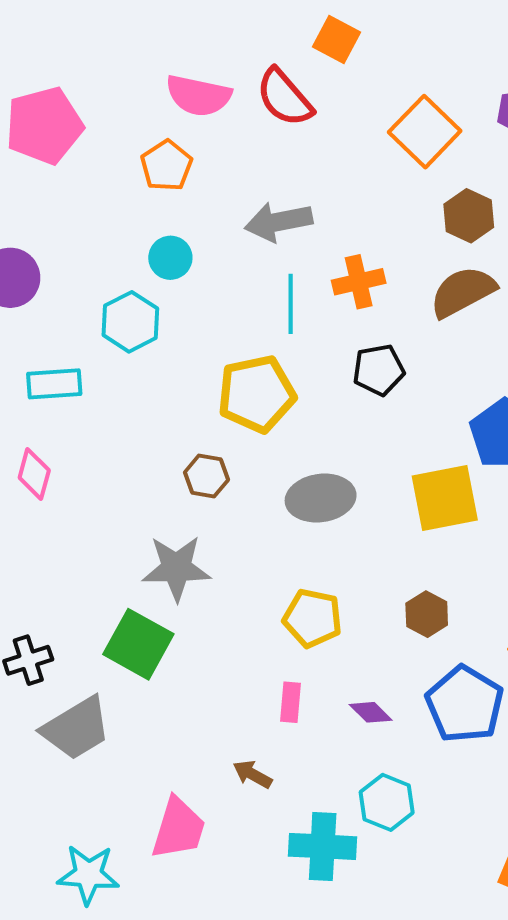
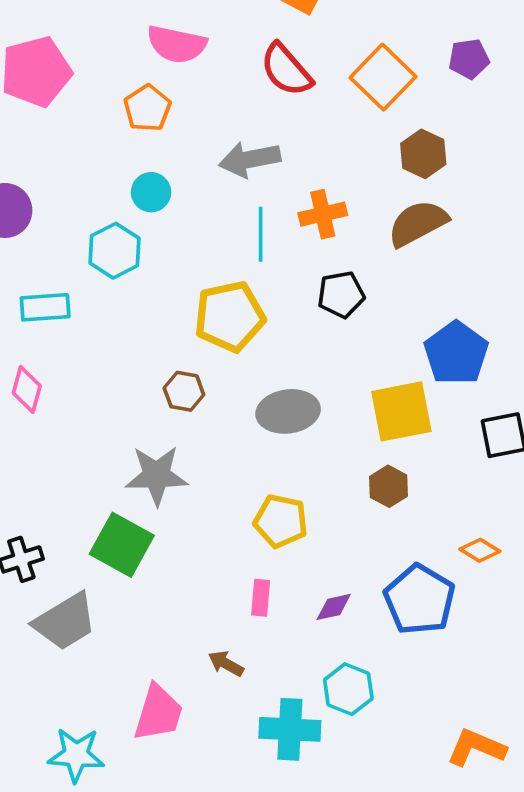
red semicircle: (285, 98) -> (286, 70), moved
brown hexagon: (427, 614) -> (389, 486), moved
purple diamond: (371, 712) -> (334, 607), turned -57

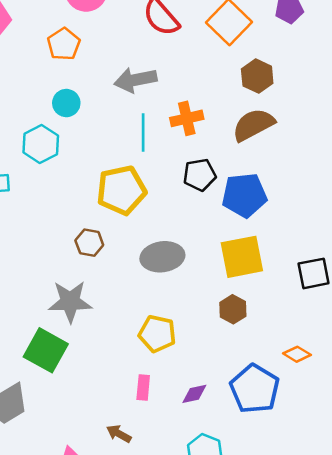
blue pentagon: (456, 353) -> (244, 195), moved, turned 30

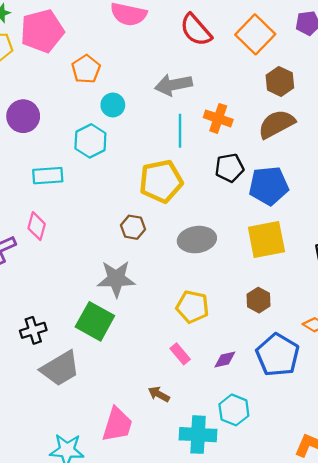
orange pentagon: (64, 44) -> (86, 69), moved
orange cross: (187, 118) -> (218, 118), turned 32
brown hexagon: (233, 309) -> (259, 300), moved
pink rectangle: (143, 388) -> (180, 354), turned -45

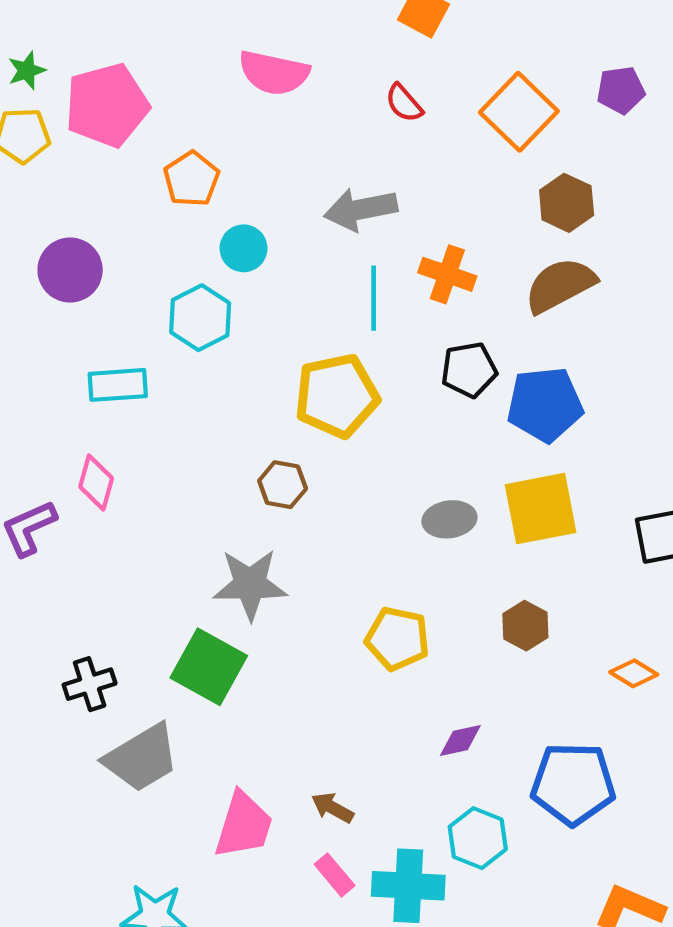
red semicircle: (196, 30) -> (404, 103), size x0.6
gray ellipse: (197, 240) -> (449, 519), moved, size x0.7
pink rectangle: (180, 354) -> (335, 875), moved
blue pentagon: (278, 355) -> (573, 784), moved, turned -30
pink trapezoid: (117, 425) -> (244, 825), moved

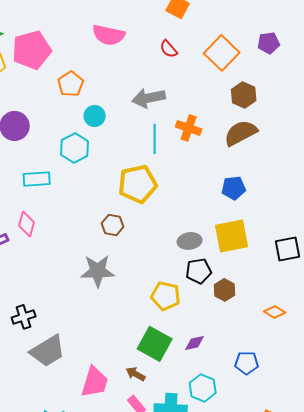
black pentagon: (469, 370) -> (199, 271), moved
blue pentagon: (545, 404) -> (234, 188), size x0.7
green square: (209, 667) -> (155, 344), moved
blue pentagon: (573, 784) -> (247, 363), size x0.6

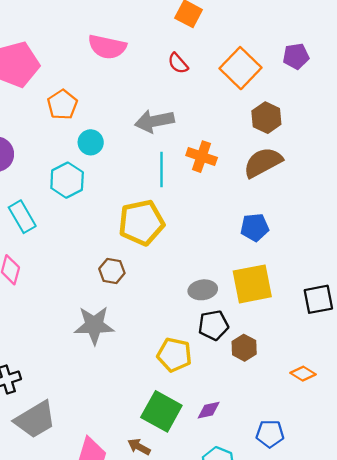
cyan rectangle: (37, 179) -> (22, 217), turned 64

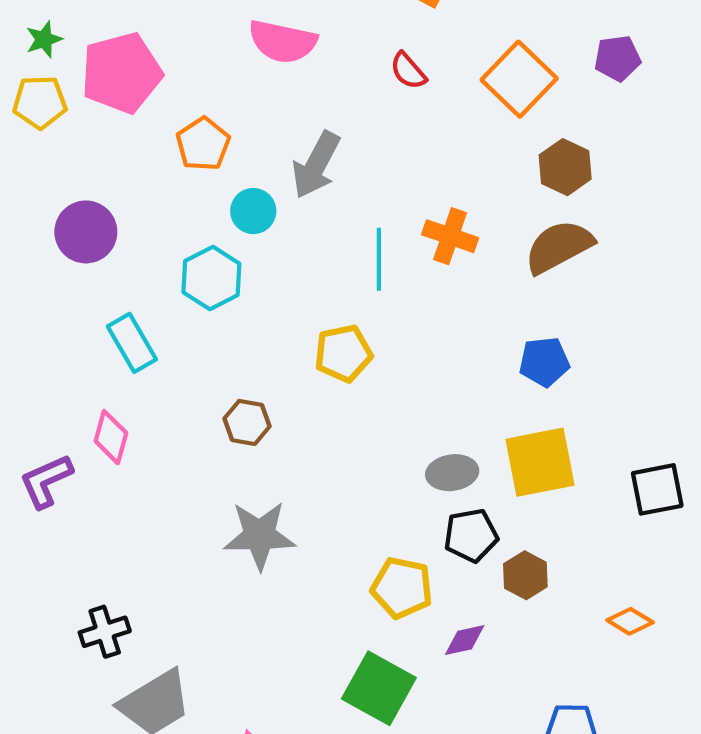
gray arrow: (154, 121) -> (316, 165), moved, turned -51
yellow pentagon: (141, 223) -> (343, 353), size x0.7
brown hexagon: (112, 271) -> (247, 422), moved
purple diamond: (209, 410) -> (465, 640), moved

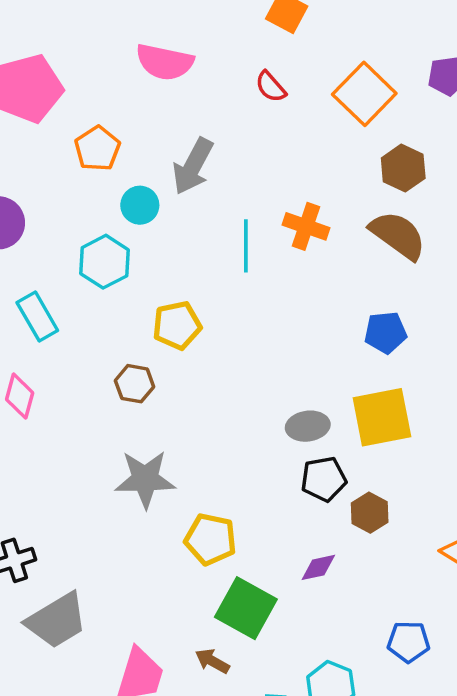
brown semicircle: (559, 247) -> (398, 235), turned 64
yellow pentagon: (343, 353) -> (177, 325), moved
yellow pentagon: (402, 588) -> (211, 539), moved

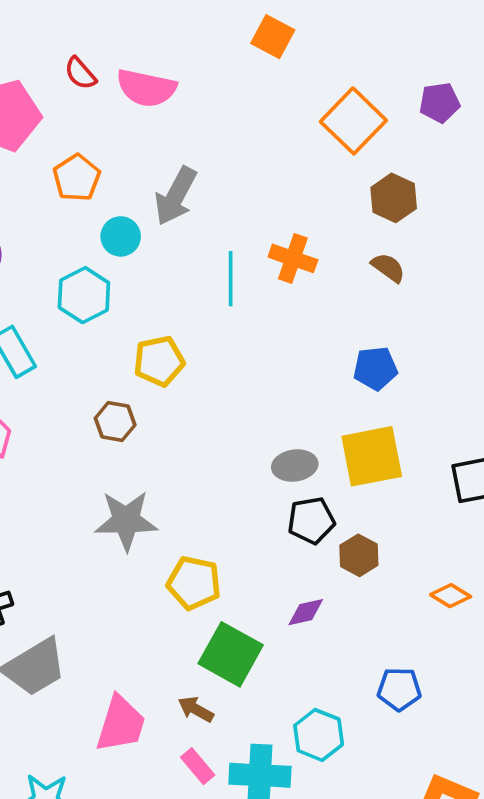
red semicircle: (271, 87) -> (80, 73), moved
brown semicircle: (398, 235) -> (388, 268), size x0.6

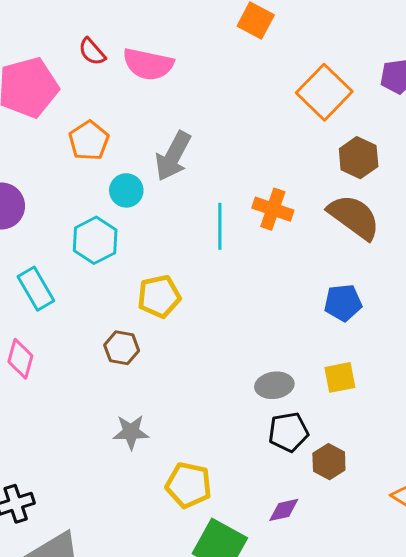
brown semicircle: (388, 268) -> (354, 217), size x1.8
yellow square: (372, 456) -> (340, 377), size x0.6
gray star: (126, 520) -> (131, 432), size x0.7

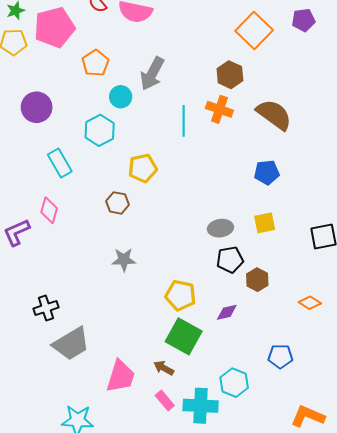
brown hexagon: (359, 158) -> (230, 75), moved
yellow pentagon: (189, 485) -> (181, 295), moved

